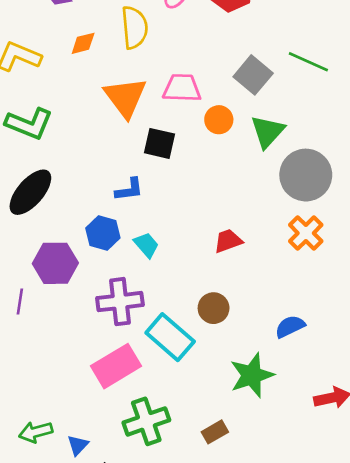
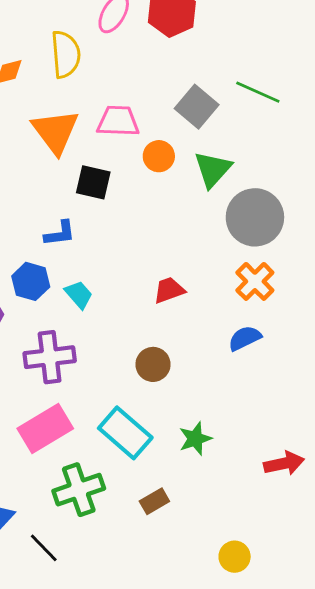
blue semicircle: (290, 327) -> (245, 338), moved
cyan rectangle: (170, 337) -> (125, 433), moved
green star: (252, 375) -> (195, 439), size x0.7

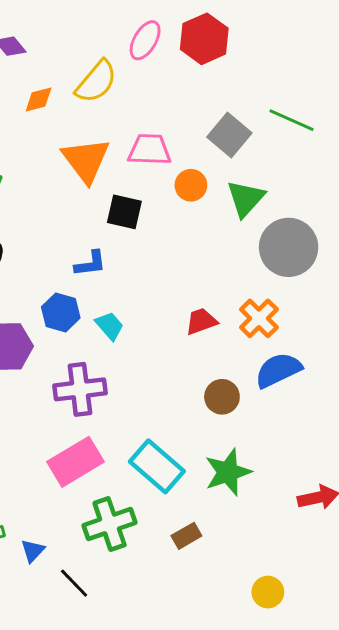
yellow semicircle: (66, 54) -> (96, 82), turned 45
orange cross: (255, 281) -> (259, 318), moved
blue semicircle: (245, 338) -> (278, 370), size x1.4
brown circle: (153, 364) -> (222, 397), moved
green star: (195, 439) -> (228, 472), size x1.4

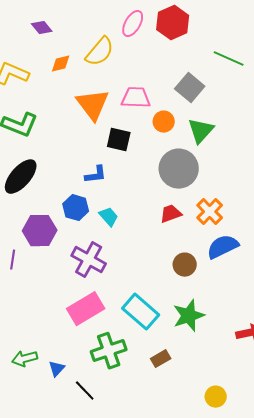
green line: (292, 120) -> (229, 59), moved
gray circle: (289, 247) -> (179, 169), moved
purple cross: (80, 389) -> (89, 260), turned 36

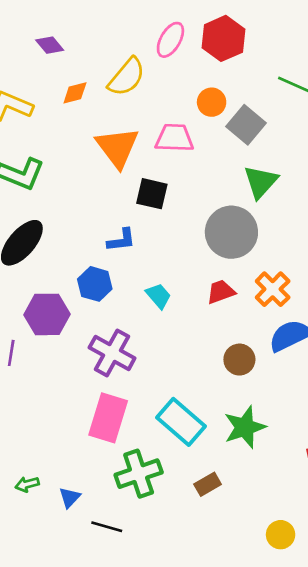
orange circle: (164, 122) -> (212, 102), moved
cyan trapezoid: (109, 217) -> (158, 296), moved
pink rectangle: (86, 309) -> (108, 418), turned -42
green arrow: (25, 359) -> (27, 484), size x0.7
black line: (85, 391) -> (107, 527), turned -30

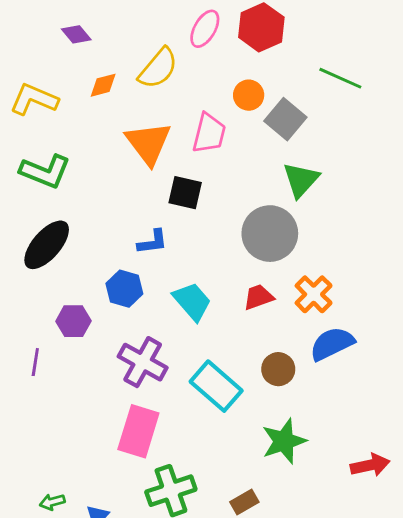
pink trapezoid: (174, 138) -> (209, 133), turned 102
cyan trapezoid: (158, 296) -> (192, 301), size x1.4
purple hexagon: (47, 314) -> (73, 321), size x0.7
cyan rectangle: (181, 422) -> (216, 386), moved

